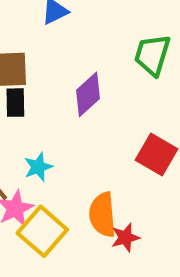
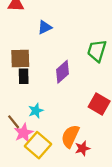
orange semicircle: (103, 215) -> (70, 136), turned 30

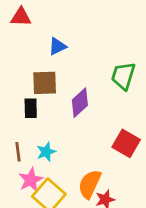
brown square: (20, 58) -> (45, 83), moved
brown line: (14, 122) -> (18, 152), moved, turned 32

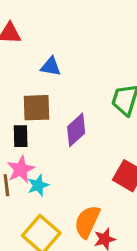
blue triangle: (57, 46) -> (51, 66), turned 36
pink star: (31, 180) -> (21, 169), moved

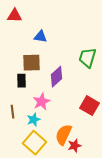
pink star: (21, 169) -> (42, 102), moved
cyan star: (38, 185) -> (34, 120), moved

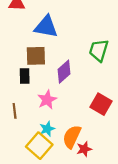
blue triangle: (40, 37) -> (46, 27), size x1.6
cyan star: (34, 120) -> (47, 129), moved

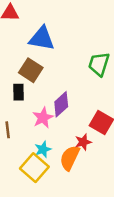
brown square: (36, 56) -> (31, 70), turned 35
purple diamond: (64, 72) -> (61, 104), moved
red star: (84, 149) -> (83, 142), moved

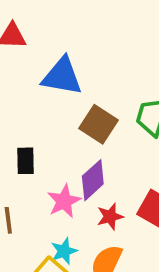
brown square: (31, 70) -> (99, 124), moved
red star: (83, 142) -> (110, 217), moved

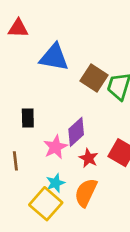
brown square: (99, 124) -> (94, 78), moved
red star: (110, 217) -> (89, 158), turned -30

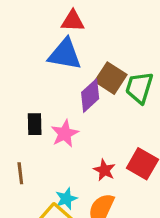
red triangle: (18, 28) -> (73, 21), moved
purple diamond: (76, 132) -> (90, 96), moved
pink star: (55, 147) -> (65, 134), moved

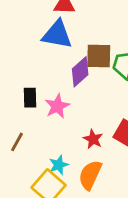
brown square: (111, 78) -> (99, 56), turned -32
brown line: (20, 173) -> (17, 142), turned 36

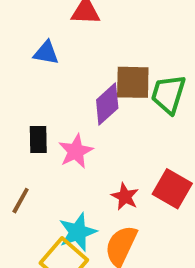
blue triangle: (57, 35) -> (46, 53), moved, size x0.6
cyan star: (59, 165) -> (78, 232), size x1.4

